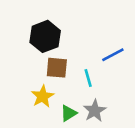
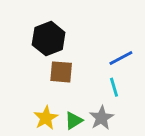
cyan line: (88, 78) -> (114, 87), moved
yellow star: (43, 96) -> (46, 118), moved

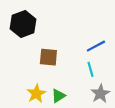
black hexagon: (49, 39) -> (23, 24), moved
gray star: (101, 118) -> (100, 94), moved

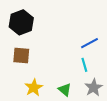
brown square: (48, 57) -> (21, 55), moved
green triangle: (58, 96) -> (65, 90), moved, turned -48

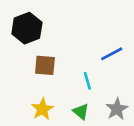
brown square: (21, 55) -> (45, 65), moved
cyan line: (84, 65) -> (87, 81), moved

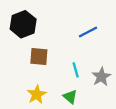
blue line: (112, 54) -> (88, 32), moved
gray star: (117, 109) -> (101, 77), moved

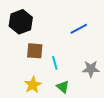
cyan line: (76, 70) -> (55, 63), moved
gray star: (101, 77) -> (91, 69), turned 30

